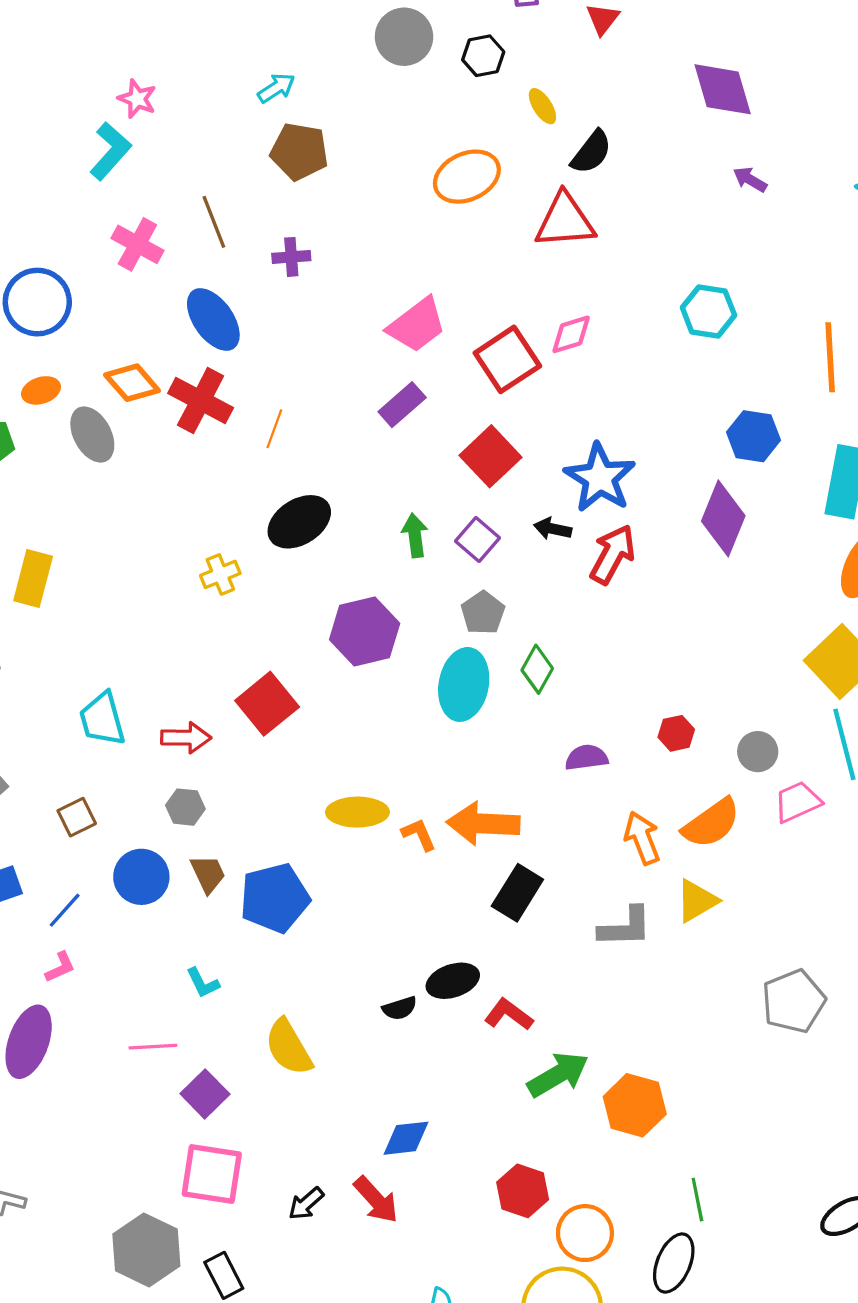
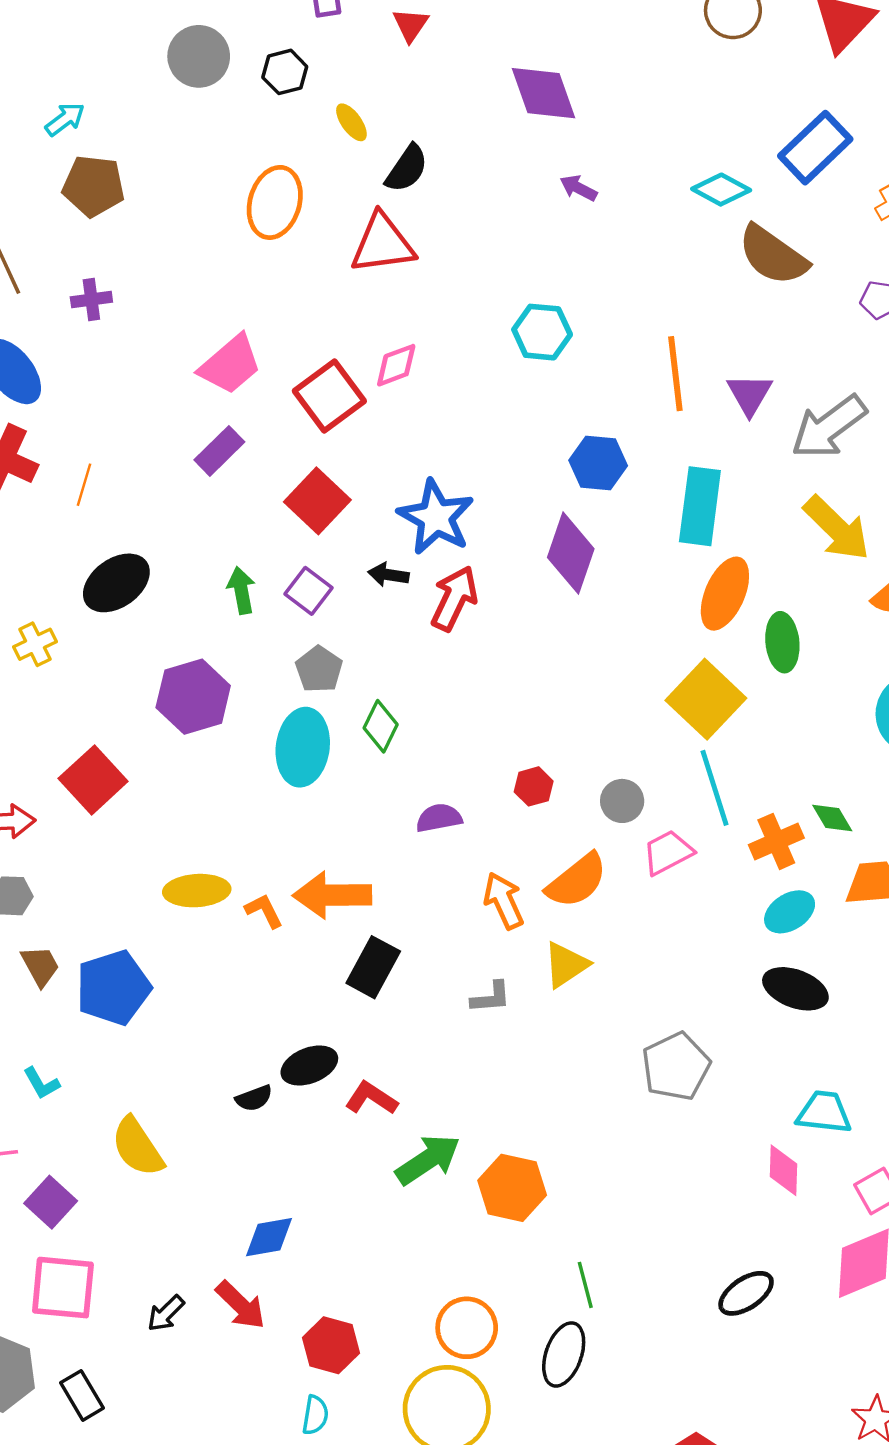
orange ellipse: (467, 177) -> (275, 202), turned -46
gray L-shape: (625, 927) -> (491, 997), size x0.7
red hexagon: (523, 1191) -> (331, 1345), moved

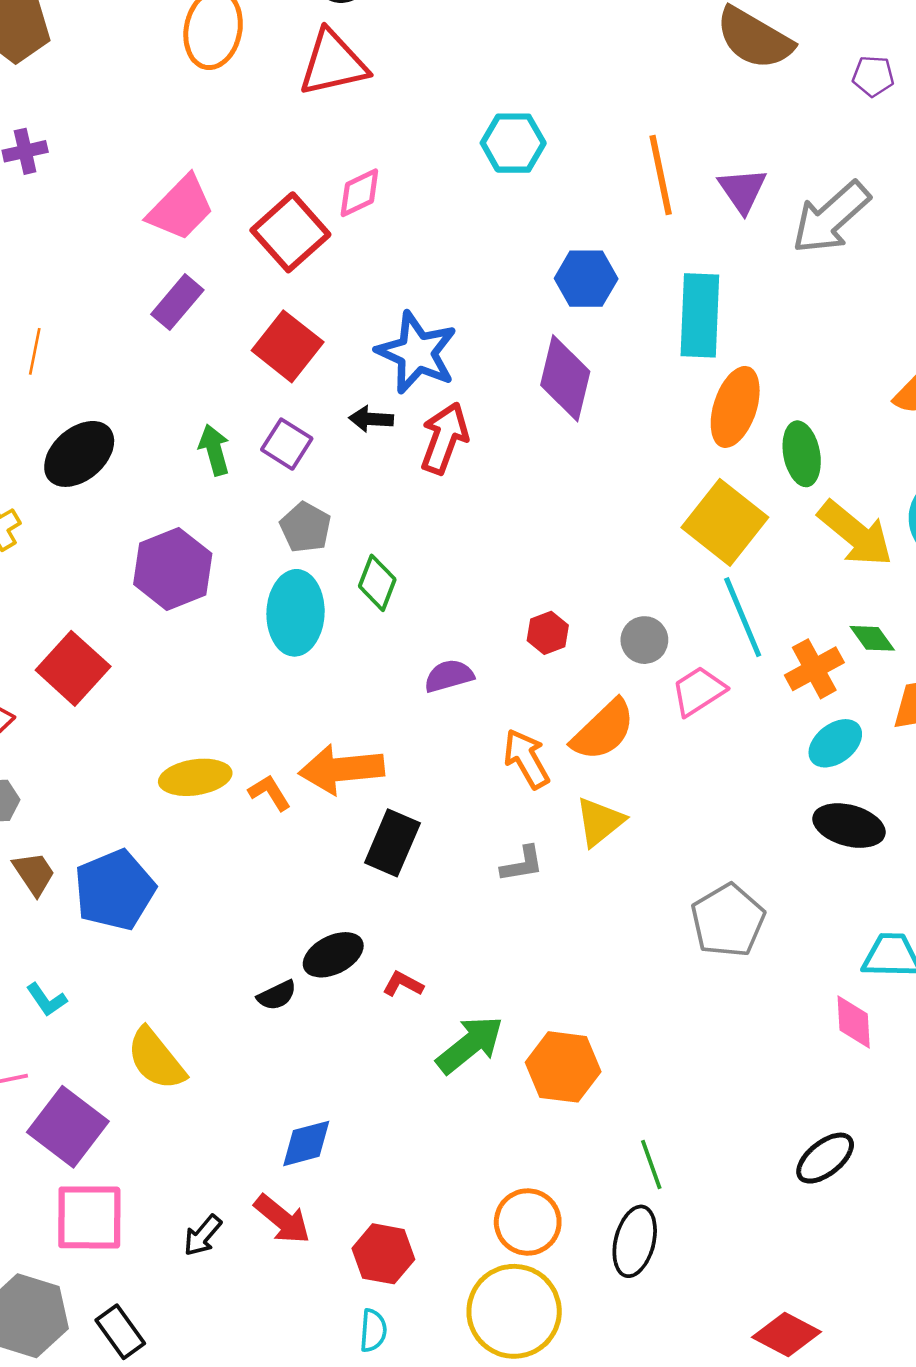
yellow arrow: (837, 528) -> (855, 534), moved
red L-shape: (371, 1098) -> (403, 984), size x0.7
purple square: (51, 1202) -> (68, 1127), size x1.4

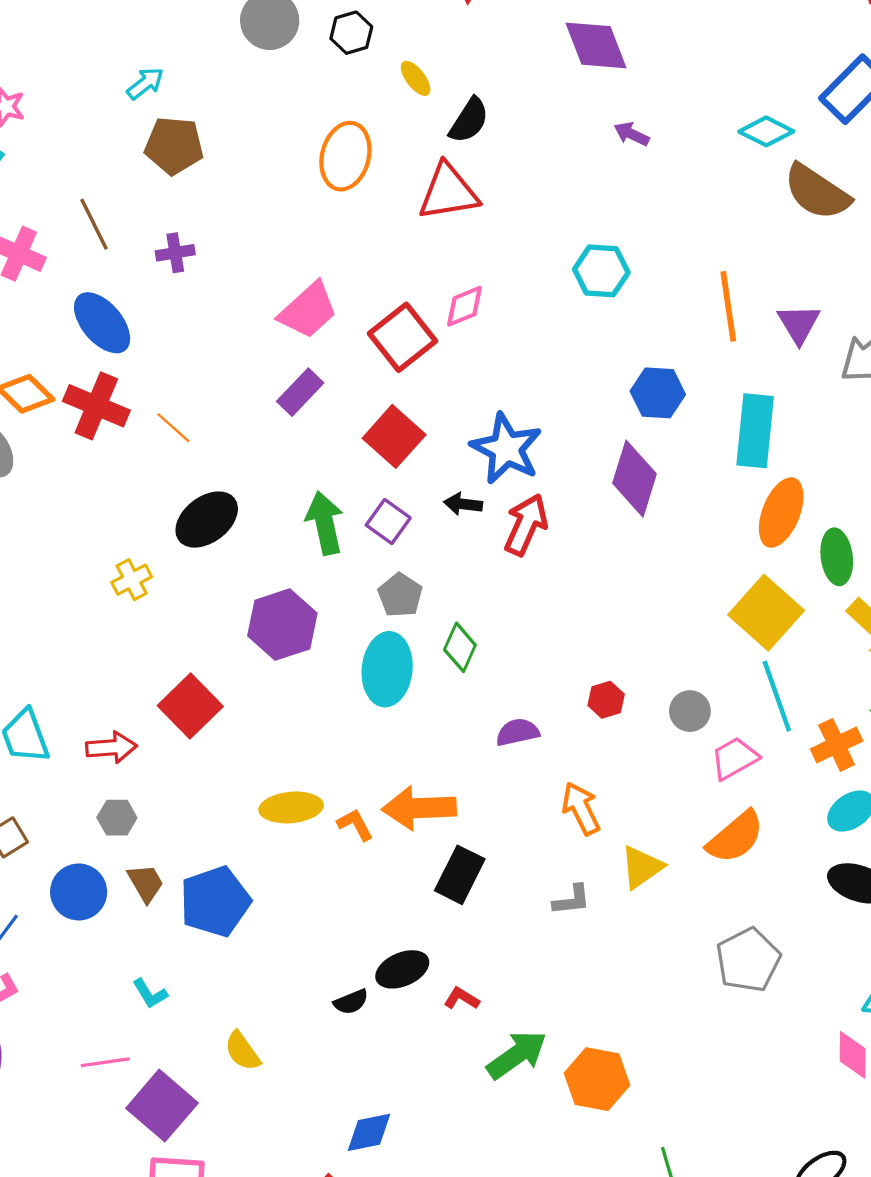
orange line: (35, 351) -> (173, 428), turned -63
green arrow: (214, 450) -> (325, 523), size x1.4
orange semicircle: (603, 730) -> (735, 837), moved
yellow semicircle: (156, 1059) -> (242, 1051), size x0.7

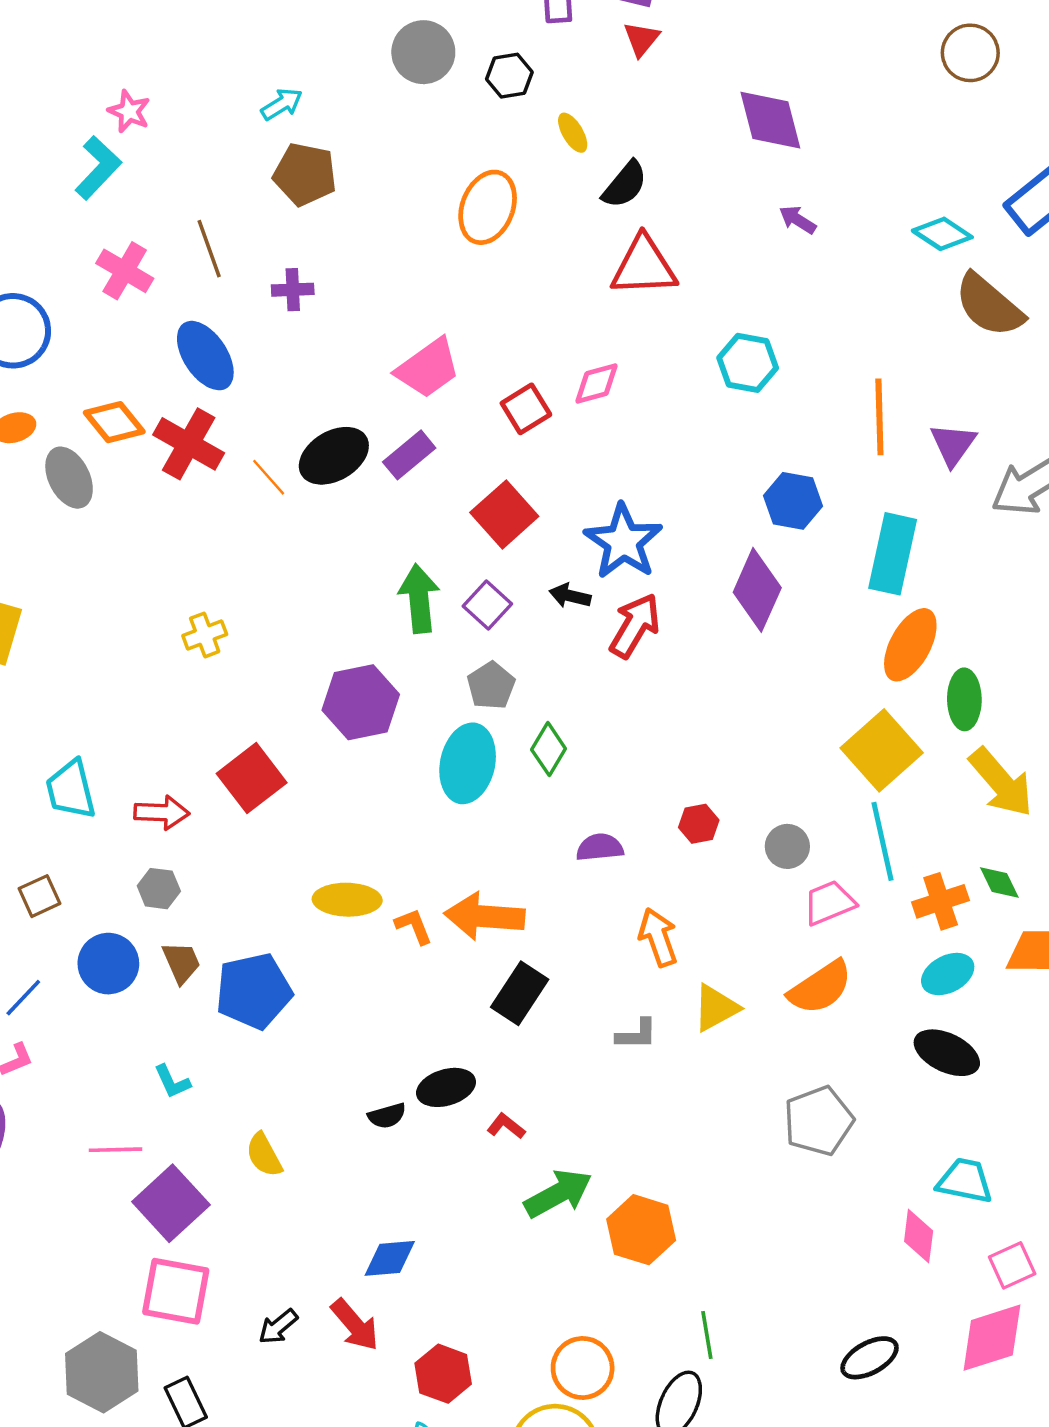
red triangle: (448, 192) -> (644, 266), moved
red square: (402, 337) -> (526, 409), size x0.7
black ellipse: (207, 520) -> (334, 456), moved

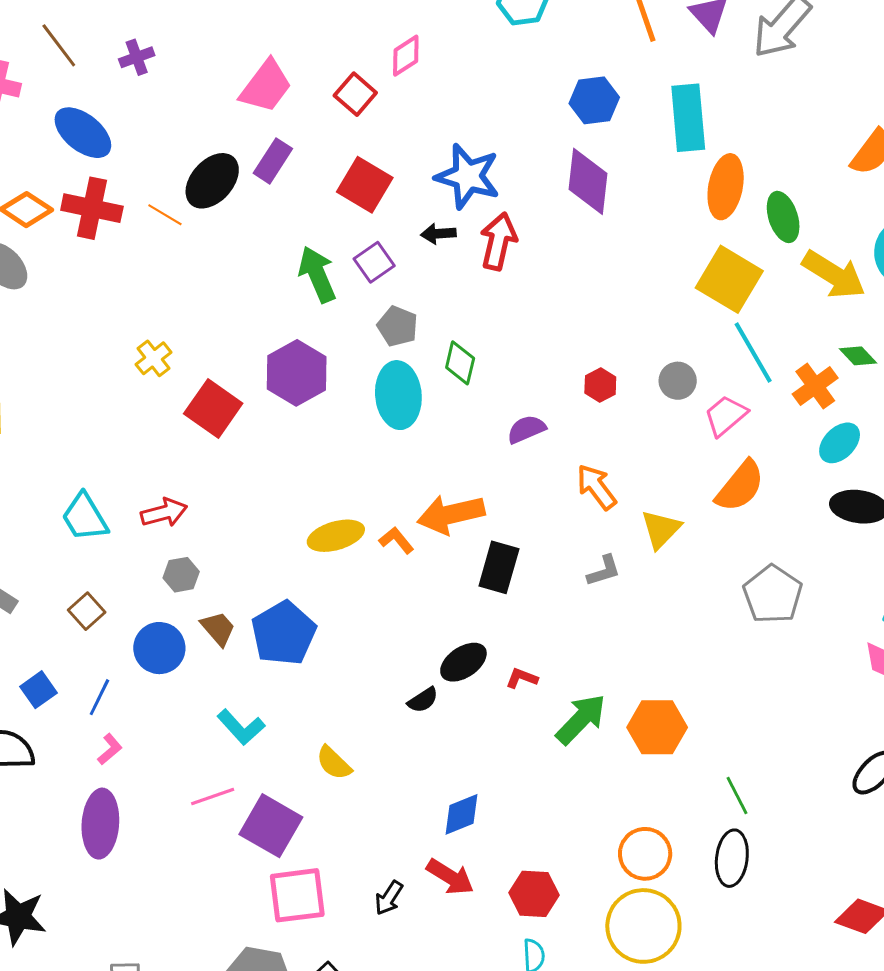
purple square: (487, 605) -> (374, 262), turned 30
red square: (252, 778) -> (213, 409), moved
cyan L-shape: (172, 1082) -> (241, 727), size x1.4

